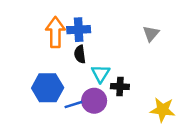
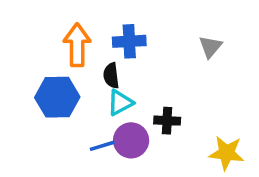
blue cross: (79, 30) -> (129, 41), moved
cyan triangle: (101, 74) -> (120, 103), moved, turned 30
blue hexagon: (48, 88) -> (57, 97), moved

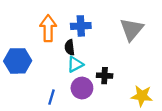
gray triangle: (210, 47) -> (132, 29), size x1.6
blue hexagon: (57, 97) -> (18, 61), moved
blue line: (102, 146) -> (52, 97), moved, turned -56

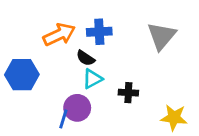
orange arrow: (48, 28) -> (59, 35), turned 65
black semicircle: (70, 47) -> (85, 58), turned -49
purple circle: (82, 88) -> (77, 108), moved

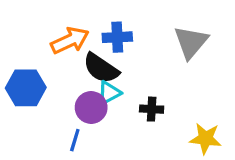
black semicircle: (85, 58) -> (101, 68), size x1.6
purple circle: (77, 108) -> (91, 107), moved

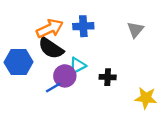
gray triangle: (191, 42) -> (135, 30), size x0.7
black semicircle: (101, 68) -> (51, 48), moved
blue line: (75, 140) -> (53, 88), moved, turned 42

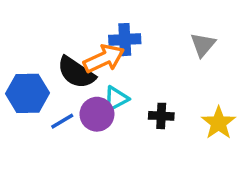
orange arrow: (50, 29) -> (104, 59), moved
blue line: (53, 88) -> (62, 121), moved
yellow star: (146, 98) -> (219, 123), moved, turned 30

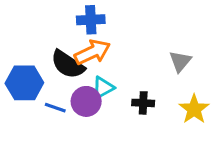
blue cross: (125, 40) -> (91, 20), moved
gray triangle: (203, 45) -> (180, 61), moved
blue line: (62, 121) -> (55, 108), turned 50

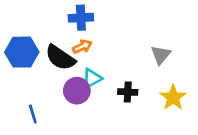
orange arrow: (92, 52) -> (82, 47), size x0.6
blue hexagon: (24, 83) -> (22, 52), moved
blue line: (55, 108) -> (33, 114), moved, turned 54

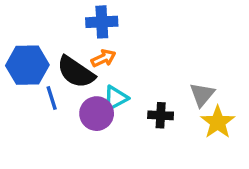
gray triangle: (161, 55) -> (202, 95), moved
blue line: (33, 114) -> (52, 98), moved

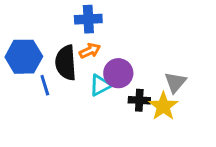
black semicircle: (76, 72) -> (66, 63), turned 52
purple circle: (97, 114) -> (118, 73), moved
yellow star: (218, 122) -> (163, 106), moved

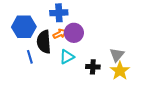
blue hexagon: (24, 57) -> (24, 27), moved
purple circle: (118, 73) -> (74, 33), moved
yellow star: (163, 106) -> (120, 71), moved

